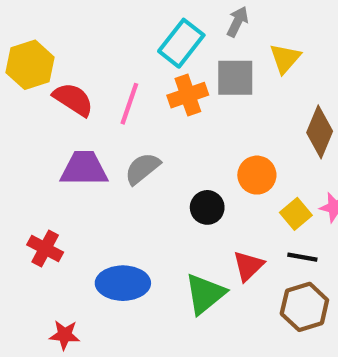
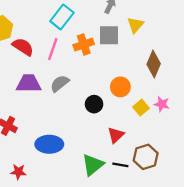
cyan rectangle: (181, 43) -> (62, 17), moved
black line: (302, 257) -> (120, 165), moved
green triangle: (205, 294) -> (93, 165), moved

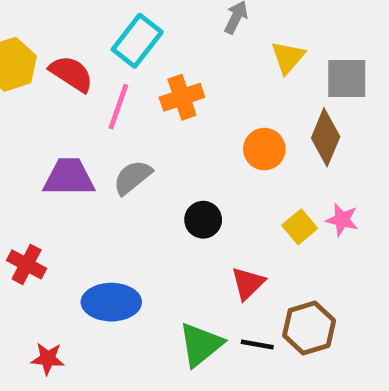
gray square: (109, 35) -> (347, 78), moved
red semicircle: (23, 47) -> (71, 74), moved
orange circle: (120, 87) -> (264, 149), moved

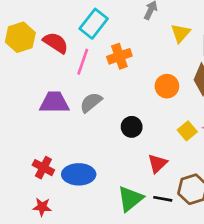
red cross: (27, 264) -> (43, 168), moved

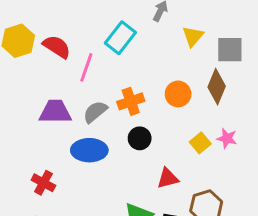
cyan rectangle: (94, 24) -> (120, 38), moved
orange cross: (119, 56) -> (131, 101), moved
red triangle: (157, 163) -> (168, 178), turned 30
blue ellipse: (79, 174) -> (89, 150), moved

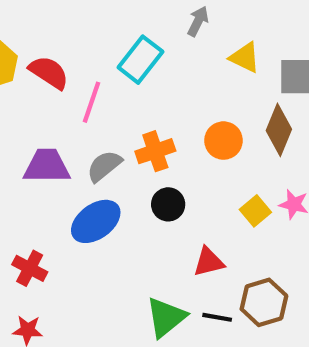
yellow triangle: (193, 36) -> (245, 57), turned -45
blue ellipse: (89, 150) -> (96, 221), turned -36

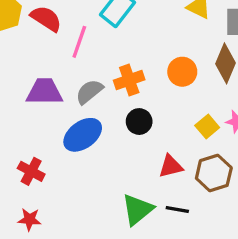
brown hexagon: (264, 302) -> (214, 173), moved

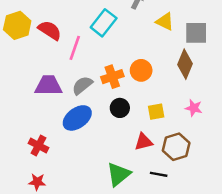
orange circle: (182, 72) -> (141, 70), moved
yellow square: (207, 126) -> (156, 112), moved, turned 30
black line: (177, 210) -> (159, 174), moved

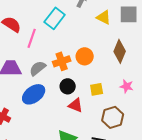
gray square: (196, 33) -> (129, 14), moved
red triangle: (144, 142) -> (76, 105), moved, turned 35

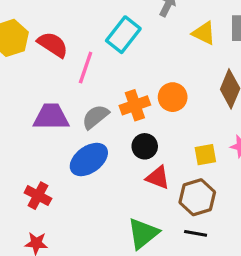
yellow square: (97, 89) -> (205, 155), moved
brown hexagon: (113, 117) -> (197, 197), moved

